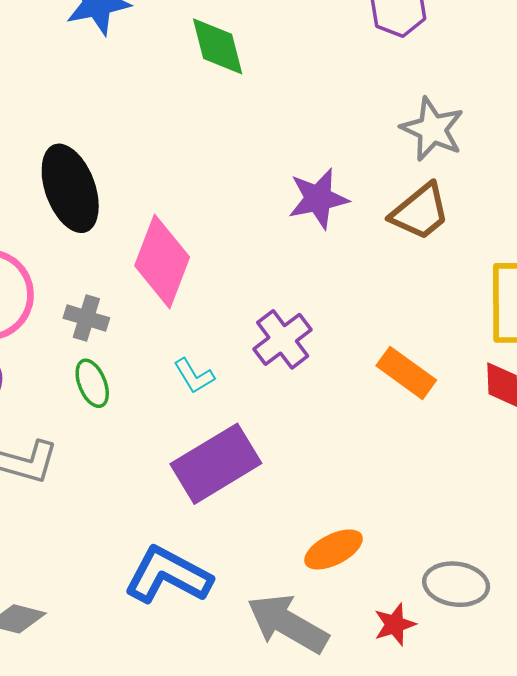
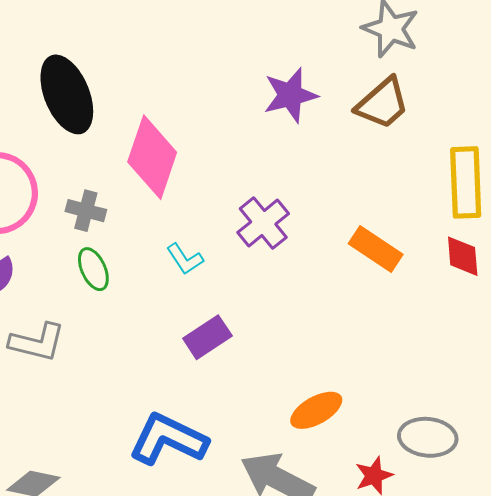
purple rectangle: (216, 464) -> (207, 337), size x0.6

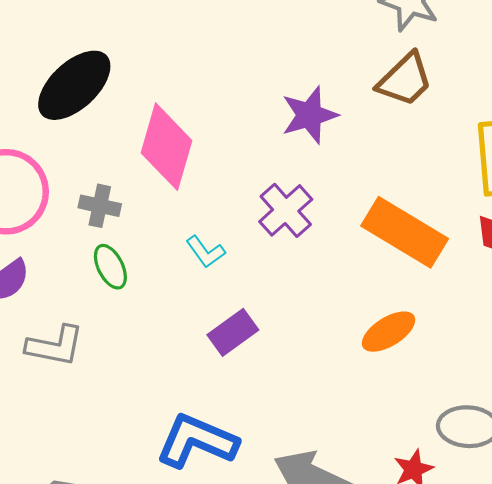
black ellipse: (67, 94) -> (74, 85), turned 72
purple star: (290, 95) -> (309, 115), moved
orange rectangle: (376, 249) -> (405, 232), size x1.5
orange ellipse: (316, 410) -> (389, 332), moved

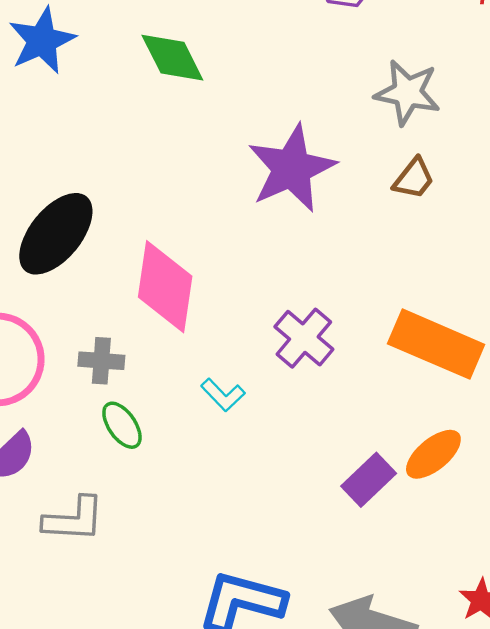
brown trapezoid: (405, 80) -> (414, 179), size x0.7
purple star: (309, 115) -> (292, 168), moved, size x1.4
purple rectangle: (233, 332) -> (369, 480), moved

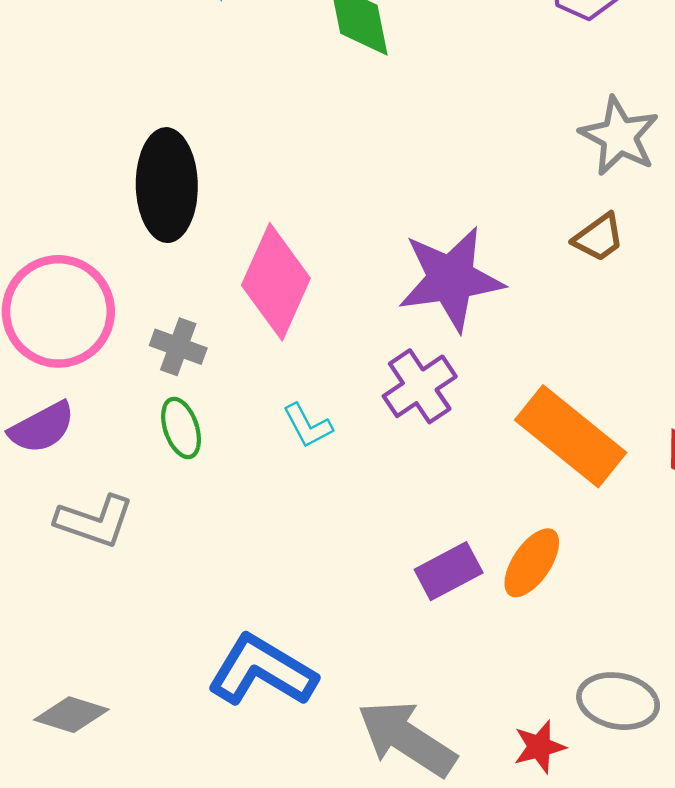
purple star: (292, 168) -> (451, 279), moved
black ellipse: (56, 234) -> (167, 185), turned -56
orange ellipse: (433, 454) -> (532, 563), turned -32

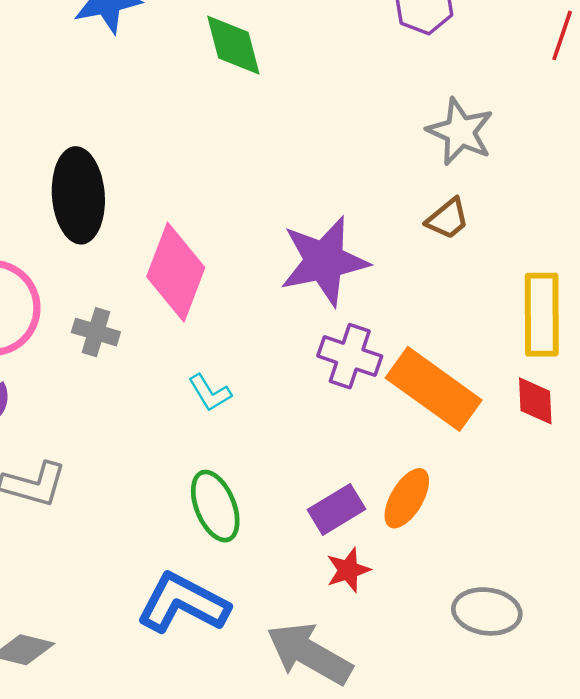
purple cross: (420, 386) -> (350, 356), moved, turned -34
green ellipse: (181, 428) -> (215, 506), moved, size x1.4
red star: (539, 747) -> (348, 570), moved

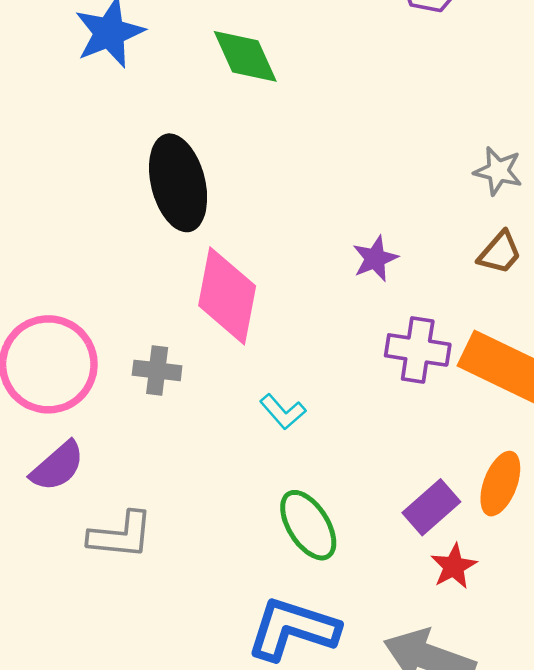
gray star: (460, 132) -> (498, 171), moved, size x0.7
black ellipse: (78, 195) -> (178, 183), moved
brown trapezoid: (448, 219) -> (500, 253), moved
purple star: (324, 261) -> (375, 259), size x0.5

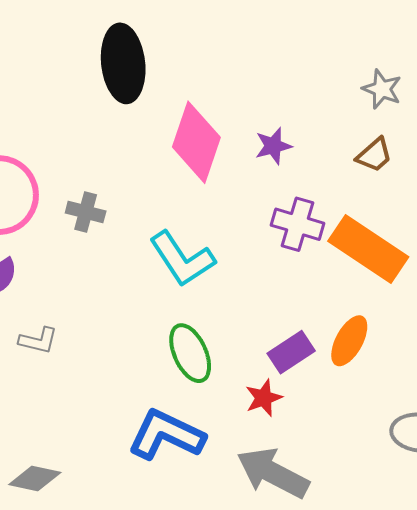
pink diamond: (227, 296) -> (196, 142), moved
cyan L-shape: (283, 412) -> (182, 259), size x1.8
gray L-shape: (121, 535) -> (38, 341), size x0.7
red star: (454, 566) -> (264, 398), moved

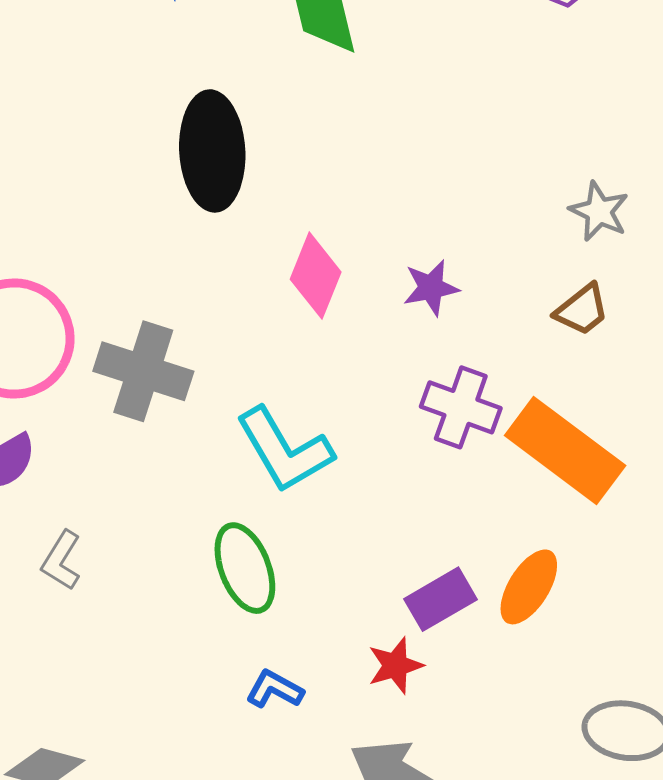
pink diamond: (196, 142) -> (316, 276), size x0.7
gray cross: (86, 212) -> (143, 371), size x1.6
gray L-shape: (38, 341) -> (61, 560), turned 105
green ellipse: (190, 353) -> (245, 568), moved
blue L-shape: (166, 435) -> (275, 689), moved, size x0.5

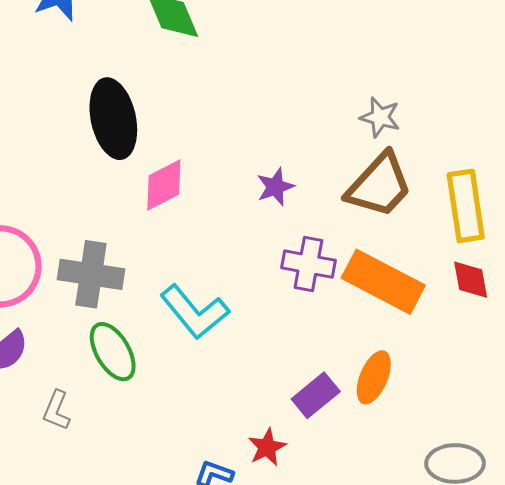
pink diamond: (316, 276) -> (164, 185), moved, turned 50
brown trapezoid: (582, 310) -> (379, 185), size x1.8
green ellipse: (245, 568) -> (113, 352), moved
red star: (395, 666) -> (267, 447), moved

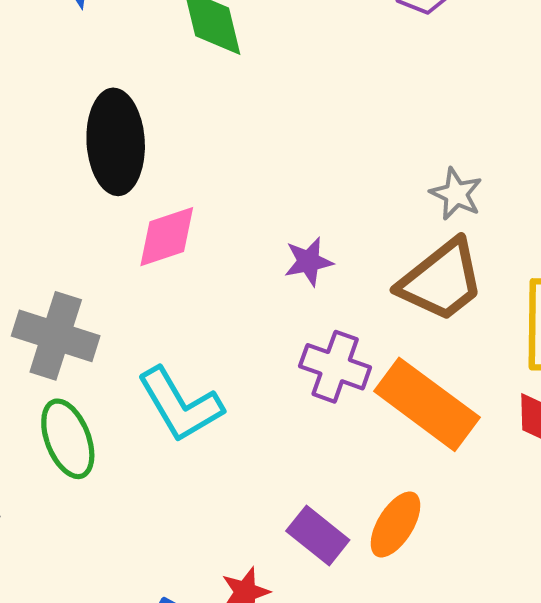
purple rectangle: (316, 395) -> (318, 536), turned 69

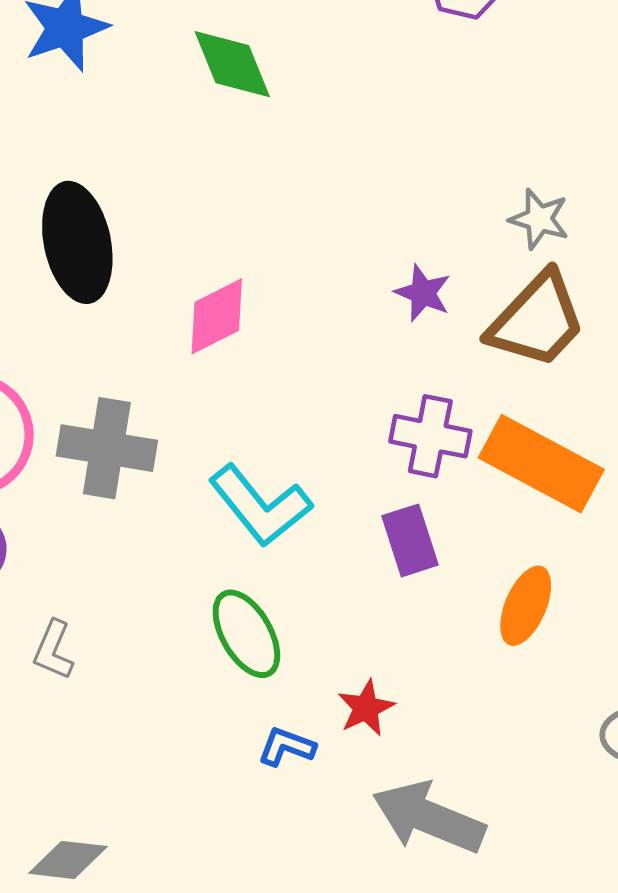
black ellipse: (116, 142) -> (77, 242), moved
purple star: (309, 262) -> (423, 293), moved, turned -30
green ellipse: (68, 439) -> (246, 634), moved
purple rectangle: (318, 536) -> (410, 540), moved, turned 42

